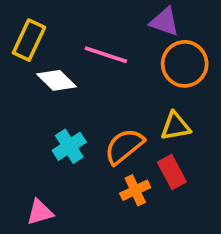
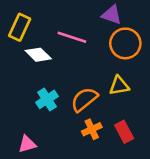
red rectangle: (172, 172) -> (124, 132), moved

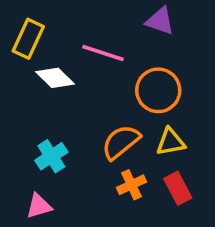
orange circle: (125, 43) -> (158, 90), moved
yellow triangle: (119, 86) -> (171, 142), moved
cyan cross: (47, 99) -> (51, 156), moved

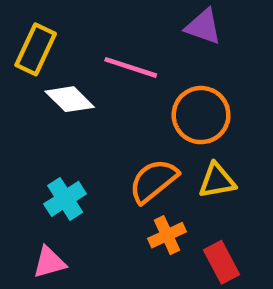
red rectangle: (178, 188) -> (221, 262), moved

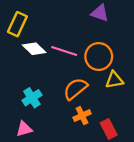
pink line: (131, 67) -> (64, 51), moved
yellow triangle: (217, 181) -> (114, 80), moved

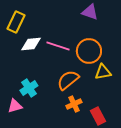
white diamond: (34, 49) -> (31, 44), turned -50
pink triangle: (24, 129) -> (15, 106), moved

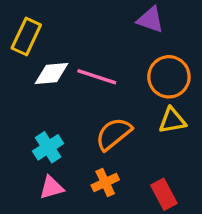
orange circle: (89, 51) -> (169, 77), moved
orange cross: (74, 104) -> (105, 183), moved
pink triangle: (15, 106) -> (51, 188), moved

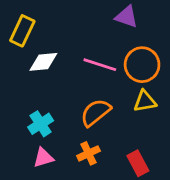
pink line: (97, 77) -> (100, 65), moved

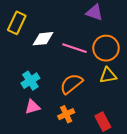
white diamond: (43, 62) -> (43, 39), moved
cyan cross: (41, 124) -> (30, 81), moved
pink triangle: (43, 158) -> (33, 107), moved

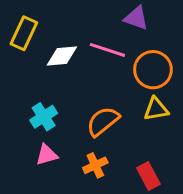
pink line: (74, 48) -> (107, 50), moved

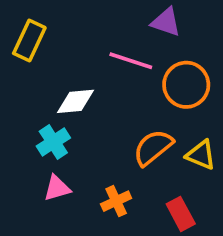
white diamond: (62, 56) -> (75, 101), moved
yellow triangle: (156, 109) -> (201, 155), moved, turned 32
orange semicircle: (103, 121) -> (153, 148), moved

